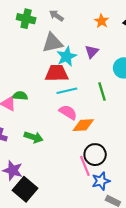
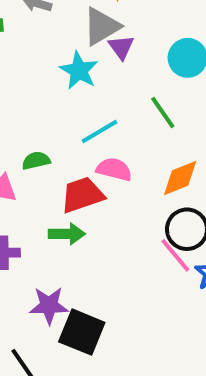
gray triangle: (52, 43) -> (102, 26), moved
red trapezoid: (57, 73) -> (82, 195), moved
green semicircle: (20, 96) -> (36, 161), moved
orange diamond: (83, 125) -> (180, 178), moved

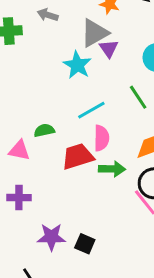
pink semicircle: (114, 169) -> (101, 138), turned 75
green arrow: (67, 234) -> (112, 169), moved
black square: (82, 332) -> (85, 244), moved, size x0.6

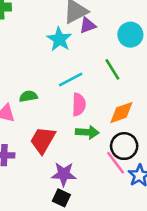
purple triangle: (109, 49) -> (88, 25), turned 42
red trapezoid: (78, 156) -> (43, 140), moved, turned -44
purple star: (51, 237) -> (64, 174), moved

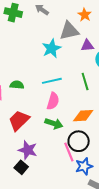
purple triangle: (88, 25) -> (87, 45), moved

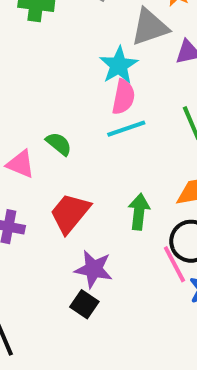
green semicircle: (17, 85) -> (59, 144), turned 40
pink semicircle: (53, 101) -> (123, 97), moved
green arrow: (54, 124) -> (139, 212), turned -96

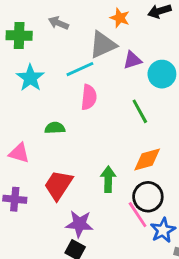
cyan star: (119, 65) -> (30, 78), moved
cyan line: (126, 129) -> (80, 69), moved
green semicircle: (59, 144) -> (55, 128), moved, turned -36

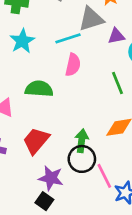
green semicircle: (55, 128) -> (39, 89), size x1.5
black circle: (148, 197) -> (82, 159), moved

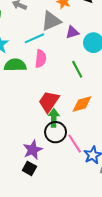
green semicircle: (39, 89) -> (15, 65), moved
red trapezoid: (36, 141) -> (49, 102), moved
purple star: (51, 178) -> (33, 150), turned -30

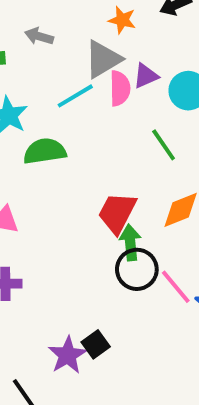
pink semicircle: (41, 59) -> (120, 88), moved
purple star: (33, 150) -> (68, 355), moved
black square: (29, 168) -> (96, 344), turned 32

